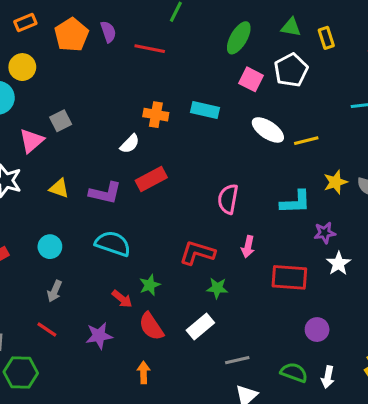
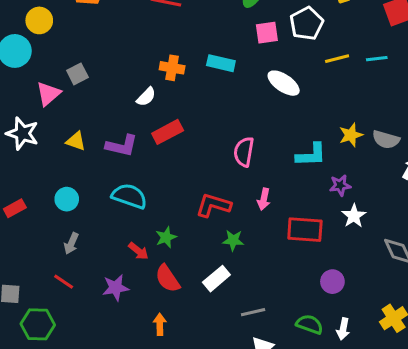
pink square: (251, 79) -> (267, 33), turned -35
yellow line: (306, 141) -> (337, 59), moved

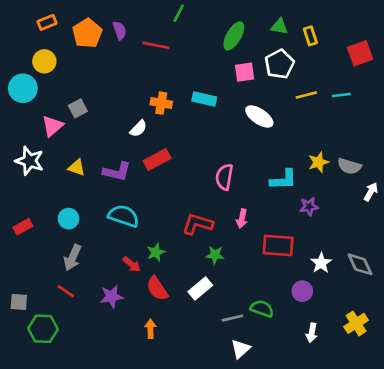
white star: (354, 216) -> (321, 263), moved
gray arrow: (71, 243) -> (73, 258), size x1.4
green semicircle: (310, 324) -> (262, 309), moved

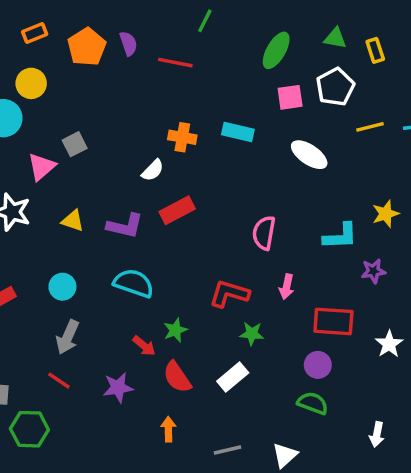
purple circle: (302, 291) -> (318, 365), moved
gray line: (232, 318) -> (227, 450), moved

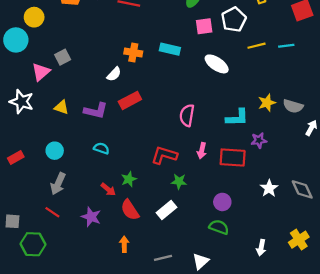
cyan semicircle: (134, 283) -> (101, 148), size x0.6
red rectangle: (333, 321) -> (233, 157), moved
purple star: (118, 387) -> (91, 217), turned 30

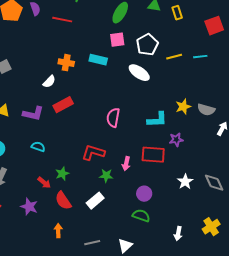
white pentagon: (234, 19) -> (147, 45), moved
pink square: (204, 26) -> (117, 40), moved
pink arrow: (202, 151) -> (126, 164), moved

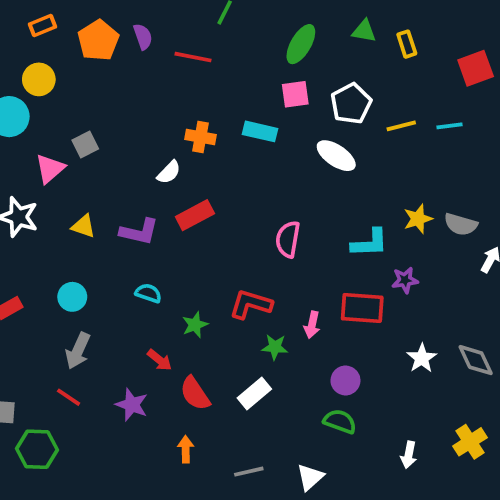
green star: (62, 174) -> (195, 325), moved

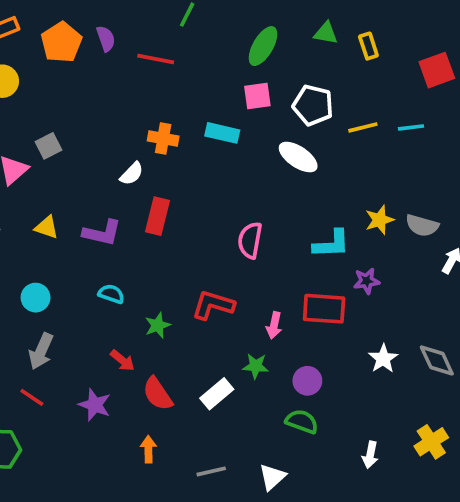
white pentagon: (351, 104) -> (313, 105), turned -30
red rectangle: (195, 215) -> (158, 216), turned -48
green star: (275, 347) -> (256, 366), moved

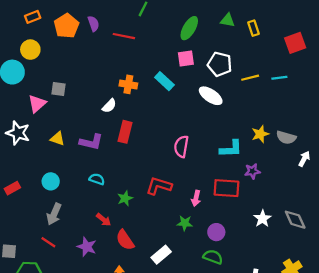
cyan rectangle: (222, 133) -> (164, 81), turned 30
gray square: (48, 146) -> (59, 89), turned 35
white rectangle: (217, 394) -> (161, 255), moved

